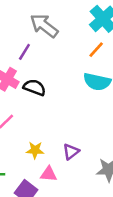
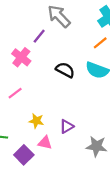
black semicircle: (34, 87) -> (65, 70), moved

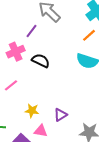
pink cross: (21, 57) -> (16, 52), turned 30
black semicircle: (65, 70) -> (41, 61), moved

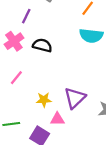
purple triangle: (60, 115) -> (75, 98), size x1.5

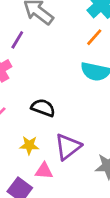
black semicircle: (42, 45) -> (43, 108), moved

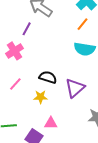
yellow star: (29, 145) -> (41, 97), moved
purple triangle: (68, 147) -> (75, 88), moved

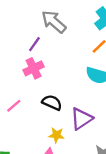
pink cross: (14, 51) -> (34, 68), moved
yellow star: (41, 97) -> (57, 135), moved

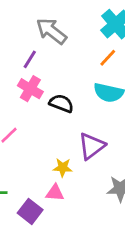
pink cross: (34, 68) -> (30, 89), turned -30
black semicircle: (52, 103) -> (61, 103), moved

